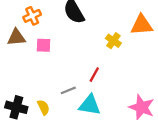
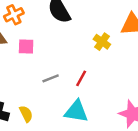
gray line: (68, 90) -> (51, 78), moved

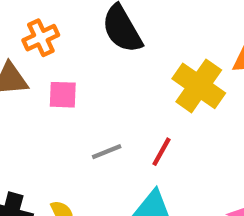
yellow cross: (102, 42) -> (199, 86), size x1.6

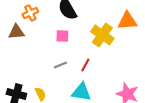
pink square: (63, 95) -> (62, 36), moved

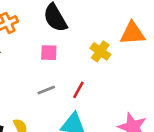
yellow cross: (102, 35) -> (100, 51), size x0.7

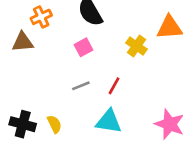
pink square: (49, 53) -> (84, 47), turned -30

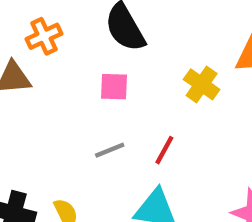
pink square: (84, 47) -> (114, 87), turned 30

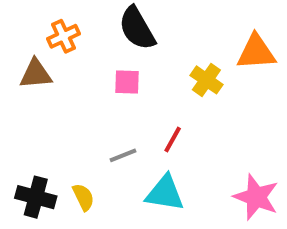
gray line: (110, 150) -> (123, 155), moved

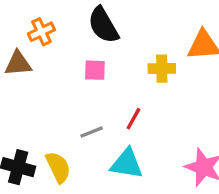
yellow cross: (206, 80) -> (162, 69), turned -36
yellow semicircle: (83, 197) -> (58, 167), size x1.4

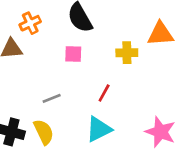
gray line: (92, 132) -> (52, 98), moved
cyan triangle: (127, 164) -> (99, 129), turned -36

